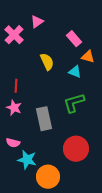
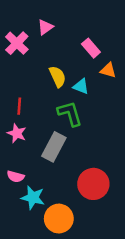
cyan triangle: (75, 72) -> (81, 86), moved
green L-shape: (74, 103) -> (70, 114), moved, turned 90
gray rectangle: (44, 119) -> (54, 147), turned 40

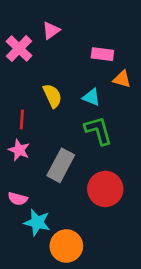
pink rectangle: (91, 48) -> (102, 54), turned -42
yellow semicircle: (58, 77) -> (52, 96), moved
green L-shape: (70, 114) -> (98, 131), moved
red circle: (93, 184) -> (105, 189), moved

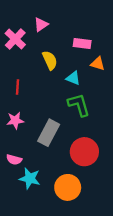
yellow semicircle: (52, 96) -> (50, 60), moved
red line: (22, 119) -> (17, 87), moved
pink star: (19, 150) -> (15, 120), turned -30
orange circle: (66, 246) -> (68, 187), moved

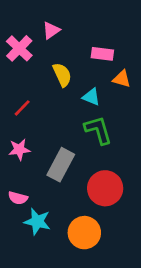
red line: (17, 87) -> (22, 108), turned 40

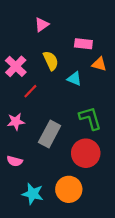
pink cross: (19, 48) -> (16, 66), moved
red line: (22, 108) -> (30, 91), moved
green L-shape: (98, 130) -> (90, 118), moved
cyan star: (37, 221) -> (33, 194), moved

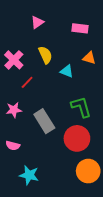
pink rectangle: (83, 44) -> (80, 28), moved
gray rectangle: (50, 134) -> (44, 121), turned -60
orange circle: (69, 189) -> (88, 171), moved

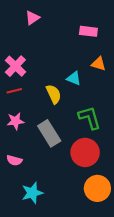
pink triangle: (37, 22) -> (32, 18), moved
yellow semicircle: (45, 55) -> (54, 94), moved
red line: (27, 82) -> (14, 91), moved, turned 32
cyan star: (29, 175) -> (32, 193), turned -30

